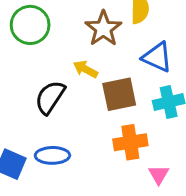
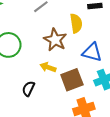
black semicircle: (50, 97) -> (28, 89), size x0.7

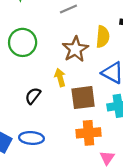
yellow arrow: (48, 67) -> (60, 78), turned 42

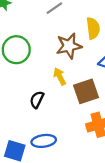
brown star: (75, 49) -> (69, 46), turned 30

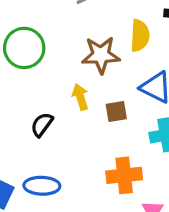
brown square: (86, 91) -> (116, 112), moved, size x0.6

